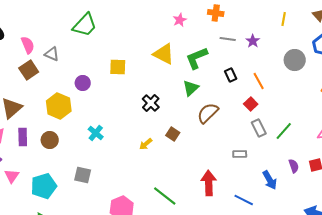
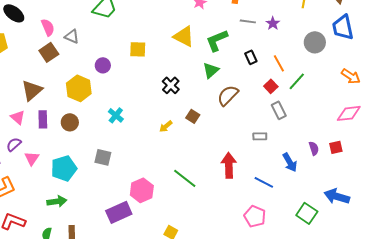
green line: (284, 131) -> (297, 81), moved

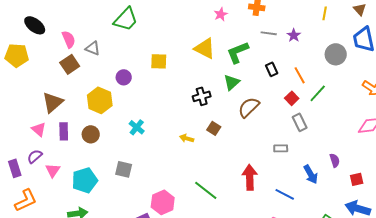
black cross: (171, 85) -> (202, 96), moved, turned 30
yellow arrow: (166, 126) -> (187, 138), turned 56
red square: (336, 147) -> (357, 179), moved

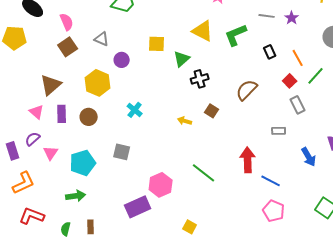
gray triangle: (93, 48) -> (102, 39), moved
green triangle: (232, 82) -> (182, 59), moved
blue line: (285, 194) -> (271, 181), moved

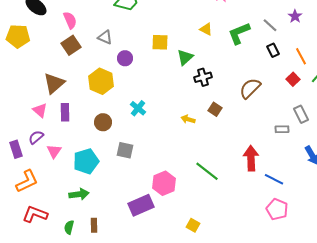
gray line: (267, 16) -> (270, 25), moved, turned 35
yellow triangle: (203, 31) -> (206, 29), size x0.6
gray rectangle: (298, 105) -> (301, 114), moved
brown circle: (89, 117) -> (103, 122), moved

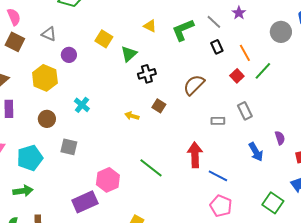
yellow square: (160, 42) -> (104, 39), turned 30
brown square: (71, 45) -> (15, 42), turned -30
gray rectangle: (282, 129) -> (218, 121), moved

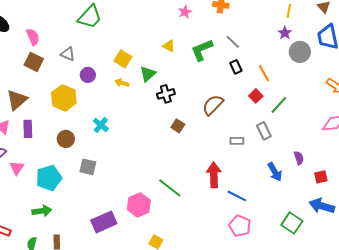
purple star: (239, 13) -> (285, 33), moved
green line: (263, 71) -> (279, 105), moved
yellow arrow: (132, 116) -> (122, 83), moved
pink hexagon: (108, 180) -> (139, 205), moved

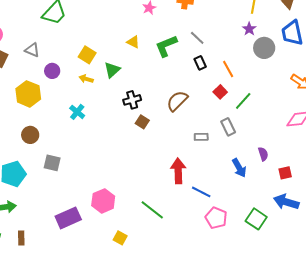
black cross: (166, 94) -> (132, 100), moved
cyan cross: (101, 125) -> (77, 112), moved
green line: (170, 188) -> (152, 210), moved
pink pentagon: (240, 226) -> (216, 218), moved

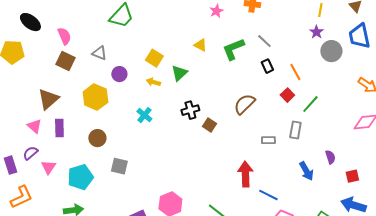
black cross: (132, 100) -> (190, 110), moved
gray rectangle: (228, 127) -> (295, 130), turned 36

